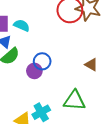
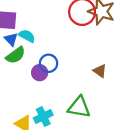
cyan semicircle: (22, 25) -> (27, 36), moved

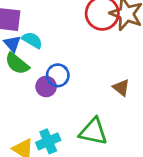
green semicircle: (16, 55) -> (17, 64), turned 72

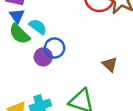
cyan semicircle: (32, 40) -> (38, 27), moved

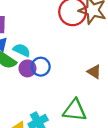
purple circle: (43, 57) -> (27, 68), moved

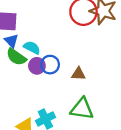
brown triangle: (94, 72) -> (79, 74), moved, turned -32

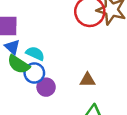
blue circle: (50, 65) -> (34, 73), moved
purple circle: (37, 66) -> (46, 87), moved

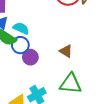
brown triangle: (87, 80) -> (66, 51), turned 32

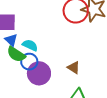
purple circle: (30, 57) -> (39, 73), size x1.5

